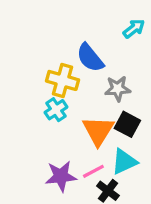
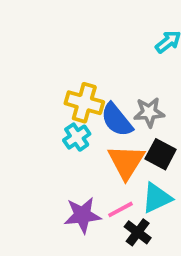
blue semicircle: (90, 58) -> (117, 120), moved

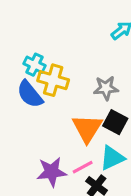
blue semicircle: (117, 120) -> (30, 94), moved
cyan cross: (77, 137) -> (34, 65), moved, turned -30

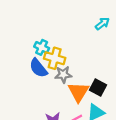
gray star: (106, 88) -> (63, 75), moved

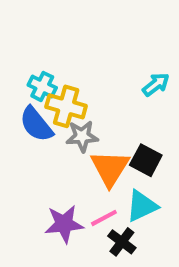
cyan arrow: (102, 24) -> (156, 84), moved

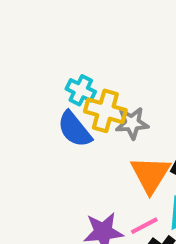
gray star: (82, 136) -> (132, 123), moved

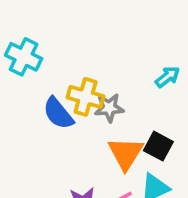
cyan cross: (81, 90) -> (24, 57), moved, size x1.4

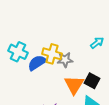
cyan cross: (24, 57) -> (18, 52), moved
blue semicircle: (58, 113) -> (37, 63), turned 96

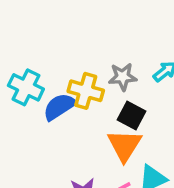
gray star: (65, 60) -> (123, 77), moved
black square: (92, 81) -> (131, 115), moved

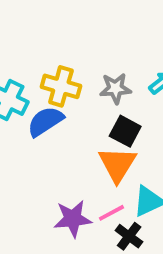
yellow cross: (86, 91) -> (61, 86), moved

